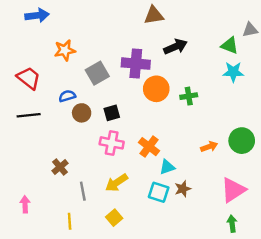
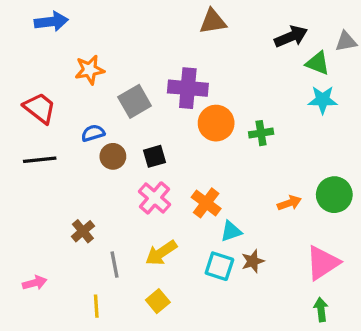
black arrow: (175, 47) -> (291, 37), moved
pink cross: (112, 143) -> (155, 198), turned 30
pink arrow: (25, 204) -> (35, 283), turned 77

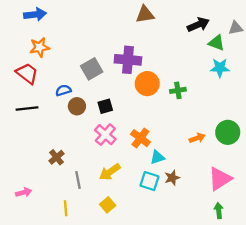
orange star: (90, 70) -> (40, 47), moved

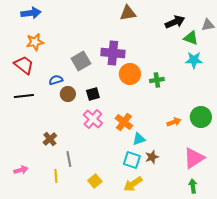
yellow arrow: (110, 172) -> (133, 184), moved
yellow line: (66, 208) -> (56, 176), moved

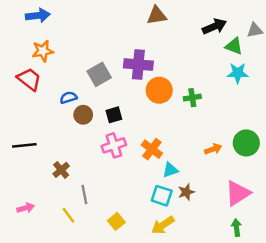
black line: (24, 96) -> (24, 145), moved
pink cross: (93, 119) -> (114, 145), turned 30
yellow line: (56, 176) -> (68, 215), turned -32

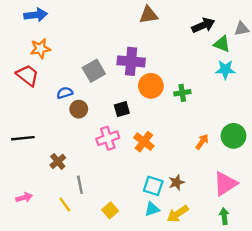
black square: (114, 115) -> (122, 109), moved
orange arrow: (213, 149) -> (202, 142), turned -35
cyan triangle: (170, 170) -> (152, 209), moved
yellow arrow: (163, 225) -> (178, 214), moved

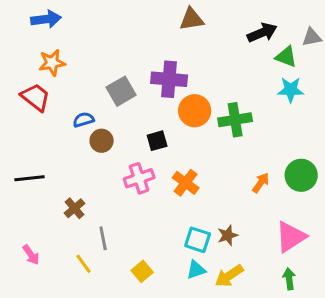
green cross: (182, 93) -> (235, 120), size x1.5
pink arrow: (24, 198) -> (31, 255), turned 70

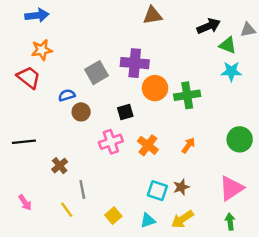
orange arrow: (261, 183) -> (188, 145), moved
cyan triangle: (196, 270) -> (148, 220), moved

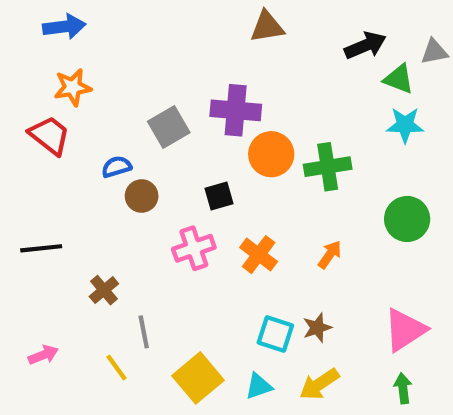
green circle: (240, 139) -> (407, 219), moved
pink arrow: (25, 203) -> (43, 355), turned -77
yellow square: (113, 216) -> (198, 378), size x1.6

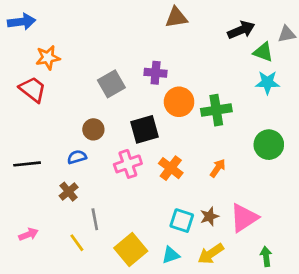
blue arrow: (64, 27) -> (22, 22), moved
purple cross: (236, 110) -> (156, 73), size x0.7
blue semicircle: (116, 167) -> (77, 157), moved
black square: (219, 196) -> (145, 129), size x1.5
pink triangle: (405, 330) -> (244, 218), moved

